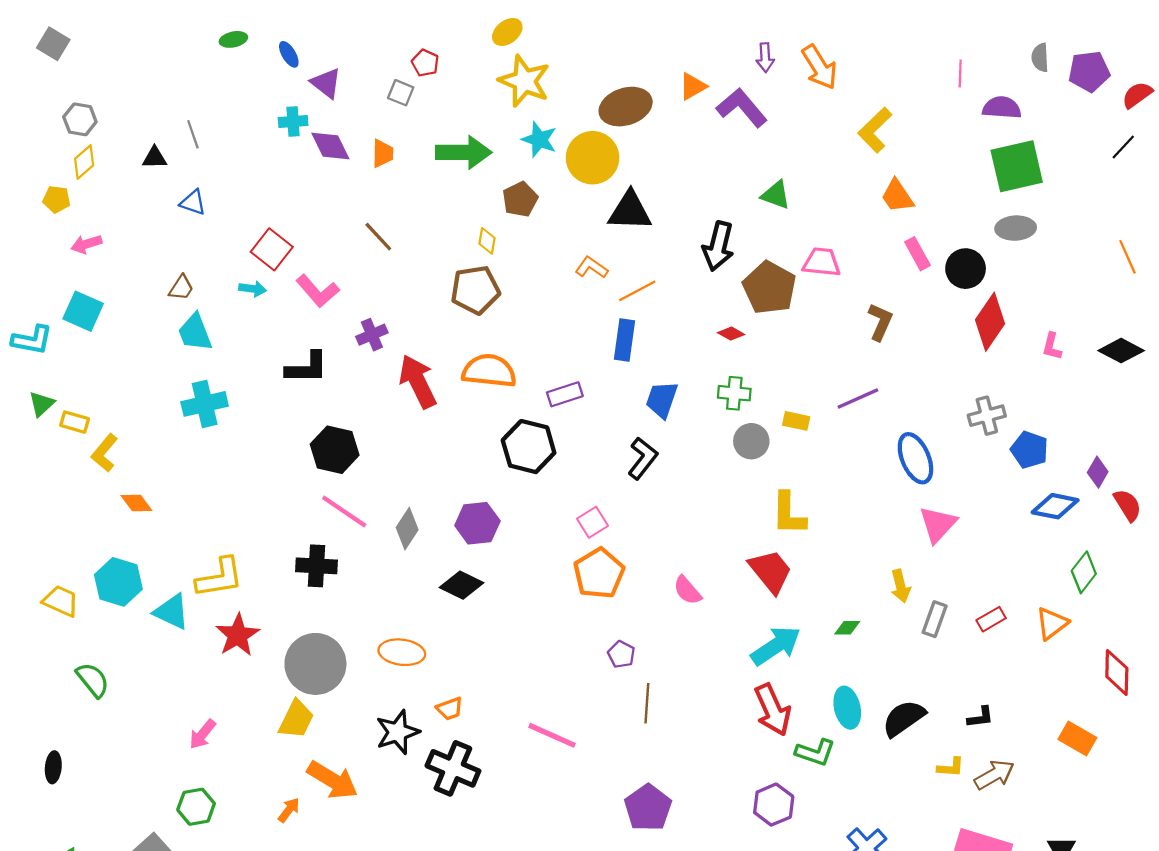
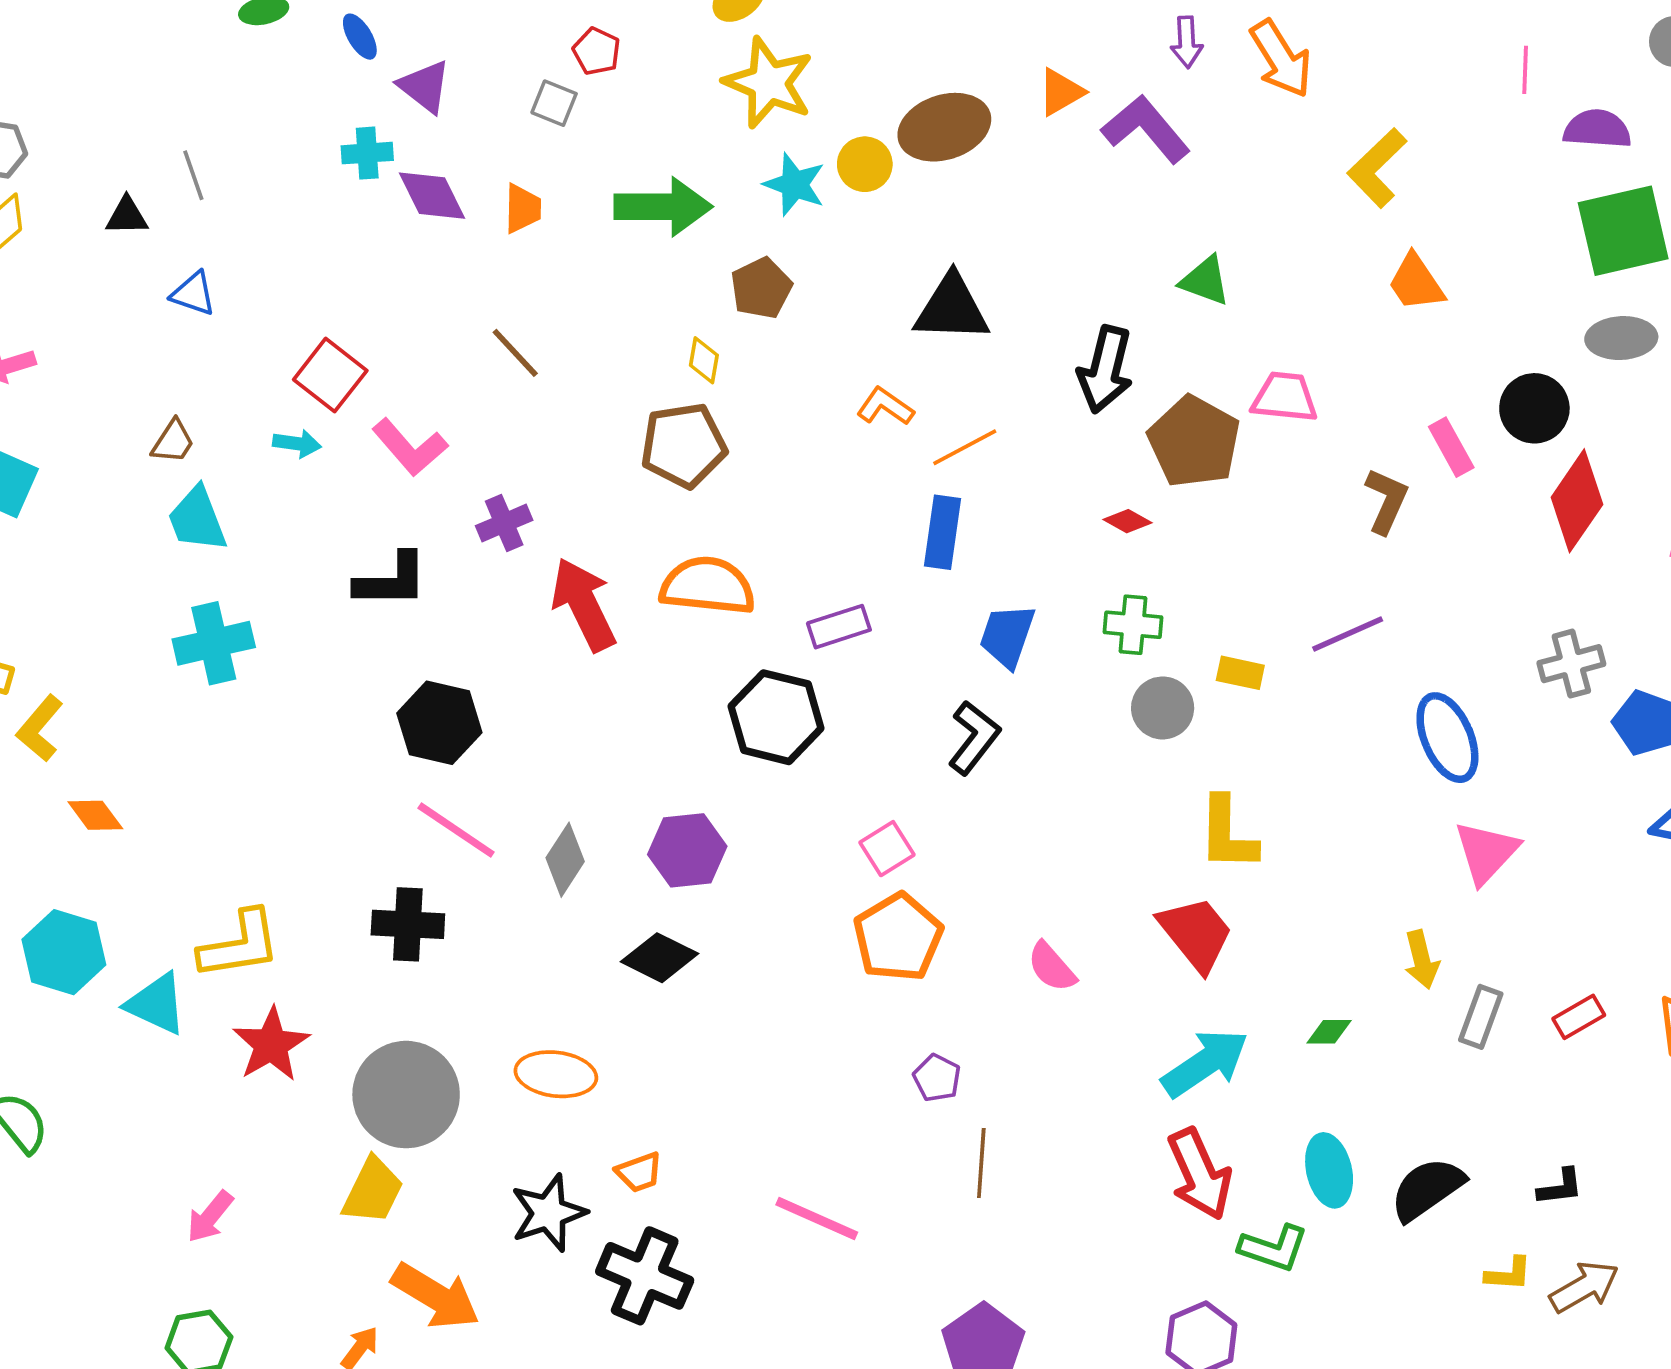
yellow circle: (593, 158) -> (865, 164), moved, size x0.6
pink rectangle: (918, 254) -> (1451, 447), moved

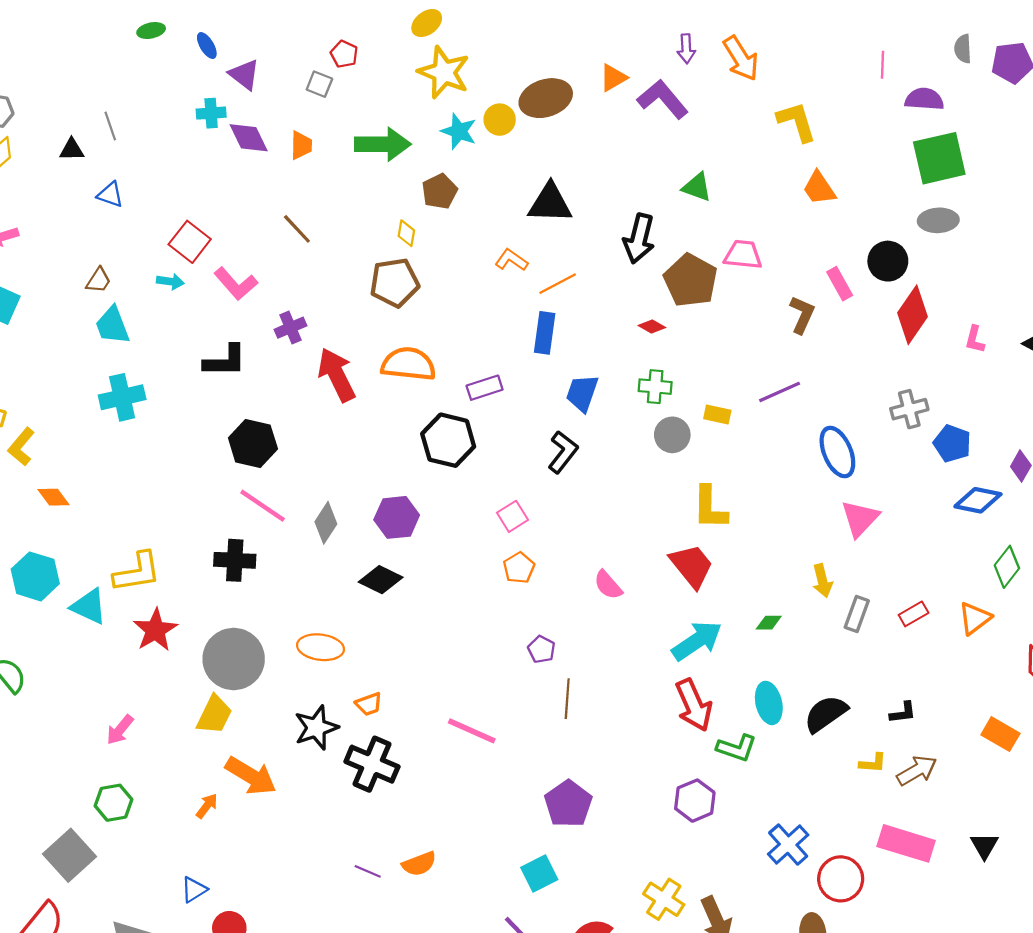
yellow L-shape: (1377, 168) -> (797, 122), turned 117
orange pentagon: (898, 937) -> (519, 568), size x0.6

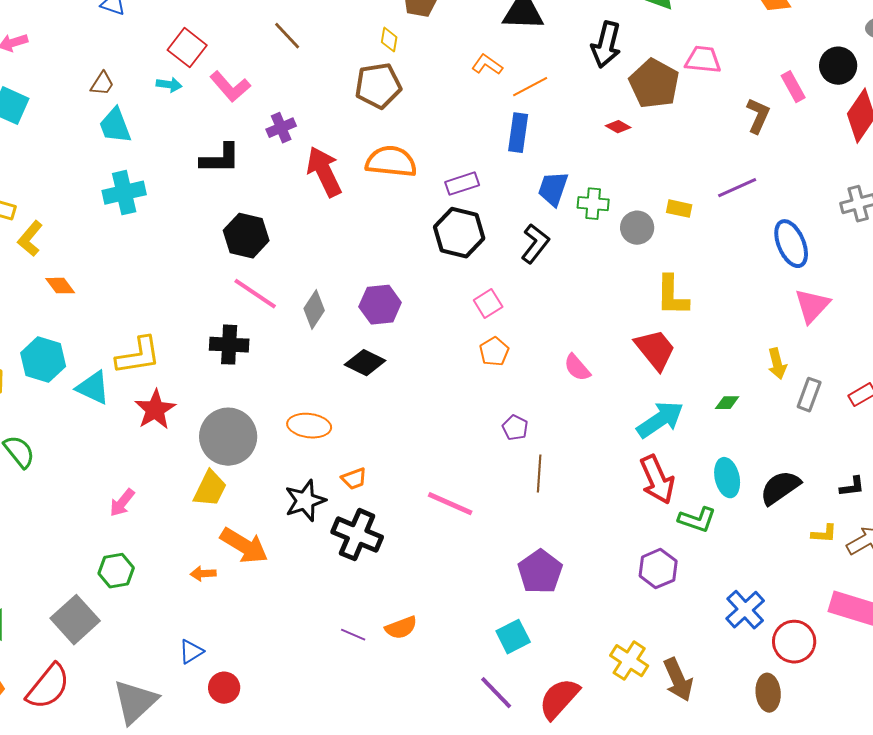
green cross: (655, 387) -> (593, 204), moved
black hexagon: (448, 440) -> (459, 233), moved
orange arrow: (207, 806) -> (203, 574), turned -130

